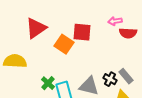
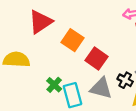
red square: (82, 32) -> (96, 58), moved, turned 30

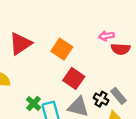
orange square: (72, 40) -> (62, 49), moved

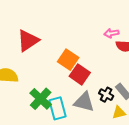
orange square: (62, 49) -> (68, 60), moved
green cross: (33, 103) -> (41, 99), size x1.5

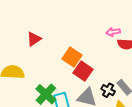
red triangle: (28, 41) -> (34, 39), size x0.7

